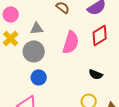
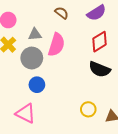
pink semicircle: (71, 42) -> (56, 45), moved
black semicircle: (96, 74) -> (100, 69), moved, size x1.5

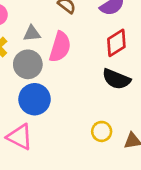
blue circle: (37, 85) -> (35, 99), size x1.5

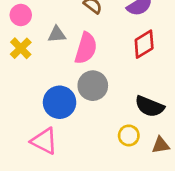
gray circle: (28, 64) -> (93, 86), moved
black semicircle: (116, 79) -> (150, 106), moved

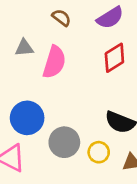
gray circle: (93, 86) -> (64, 142), moved

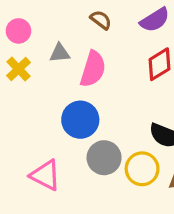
blue circle: (27, 118) -> (80, 120), moved
yellow circle: (99, 152) -> (142, 169), size x1.4

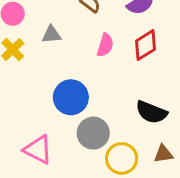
pink semicircle: (93, 69) -> (105, 45), moved, size x0.7
yellow circle: (142, 169) -> (122, 158), moved

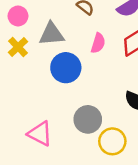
gray triangle: (51, 35) -> (52, 34), size x1.5
blue circle: (71, 97) -> (66, 68), moved

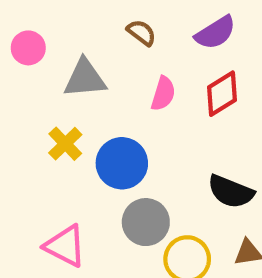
yellow cross: (18, 47) -> (65, 144), moved
blue circle: (66, 68) -> (122, 163), moved

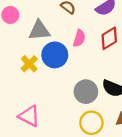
blue circle: (122, 163) -> (55, 55), moved
gray circle: (146, 222) -> (86, 92), moved

